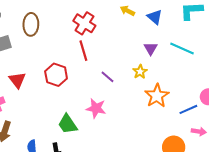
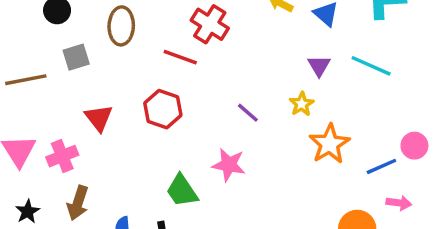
red line: (83, 51) -> (180, 57), moved, turned -54

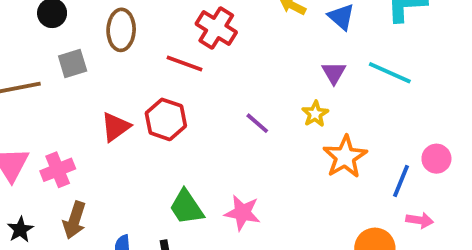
red triangle: (99, 118) -> (116, 127), moved, turned 32
pink star: (229, 165) -> (242, 213), moved
blue line: (381, 166) -> (401, 181), turned -44

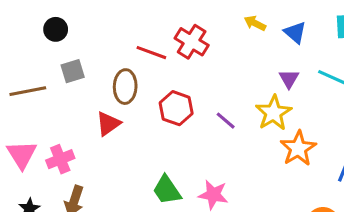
brown ellipse: (121, 30) -> (125, 87), moved
red line: (185, 63) -> (151, 53), moved
yellow star: (315, 114) -> (274, 113), size x1.6
red hexagon: (166, 119) -> (176, 108), moved

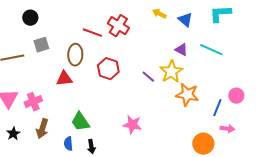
purple triangle: (289, 79) -> (181, 50), turned -32
purple line: (226, 121) -> (148, 77), moved
red triangle: (108, 124) -> (64, 79), turned 30
orange star: (298, 148) -> (187, 95), turned -30
green trapezoid: (167, 190) -> (80, 122), moved

